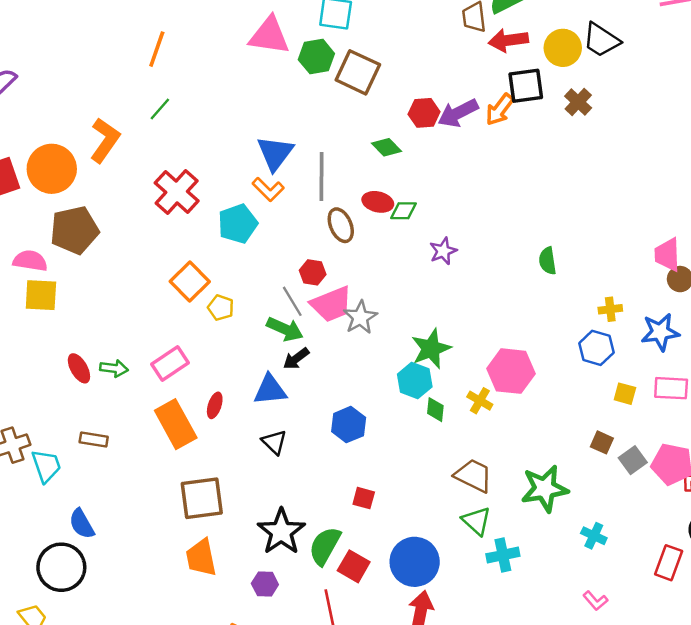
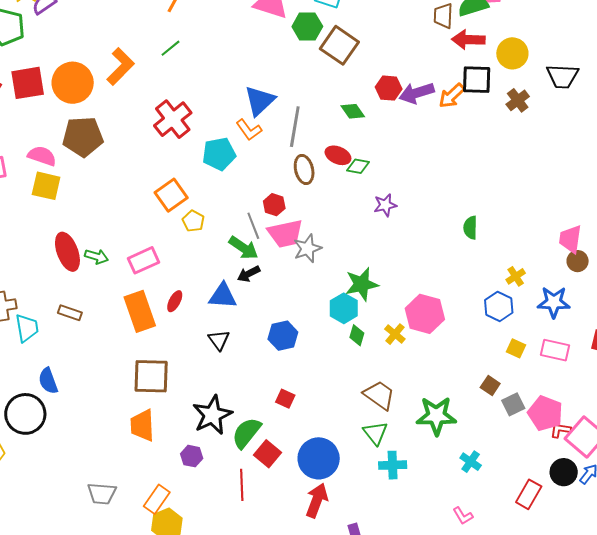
black trapezoid: (601, 40) -> (563, 76), moved, turned -40
yellow cross: (610, 309) -> (516, 276), turned -36
red ellipse: (79, 368) -> (67, 252), size x1.5

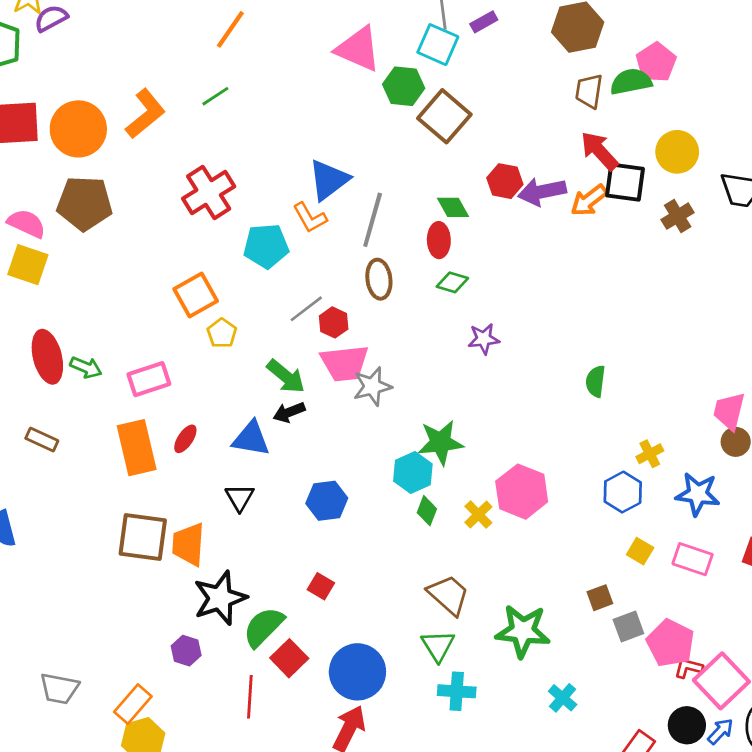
red arrow: (468, 40) -> (599, 151), moved, turned 40
red ellipse: (338, 155) -> (439, 240), moved, turned 60
gray line: (253, 226) -> (306, 309), moved, turned 68
brown square: (490, 386) -> (600, 598), turned 30
orange trapezoid: (142, 425) -> (188, 544), moved

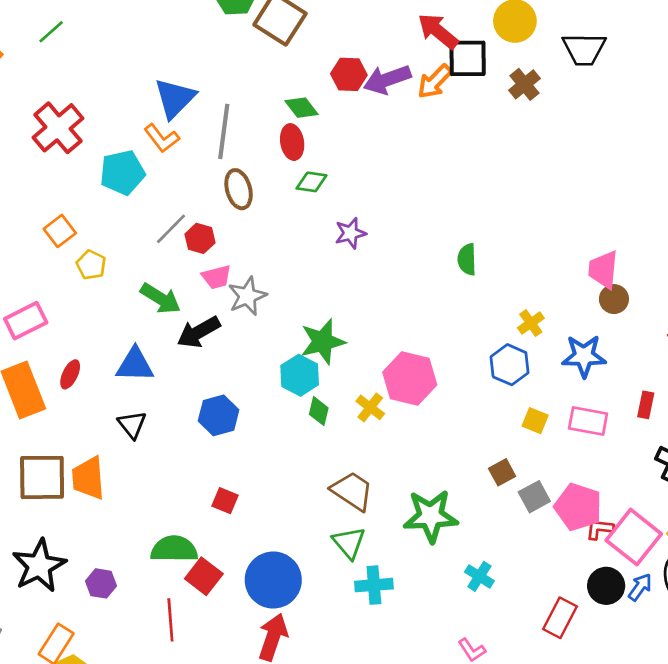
orange square: (196, 295) -> (60, 231), size x0.7
pink trapezoid: (345, 363) -> (217, 277), size x0.6
black arrow: (289, 412) -> (199, 332), moved, size x1.4
black star: (220, 598) -> (39, 566), moved
green semicircle: (264, 627) -> (174, 549), turned 54

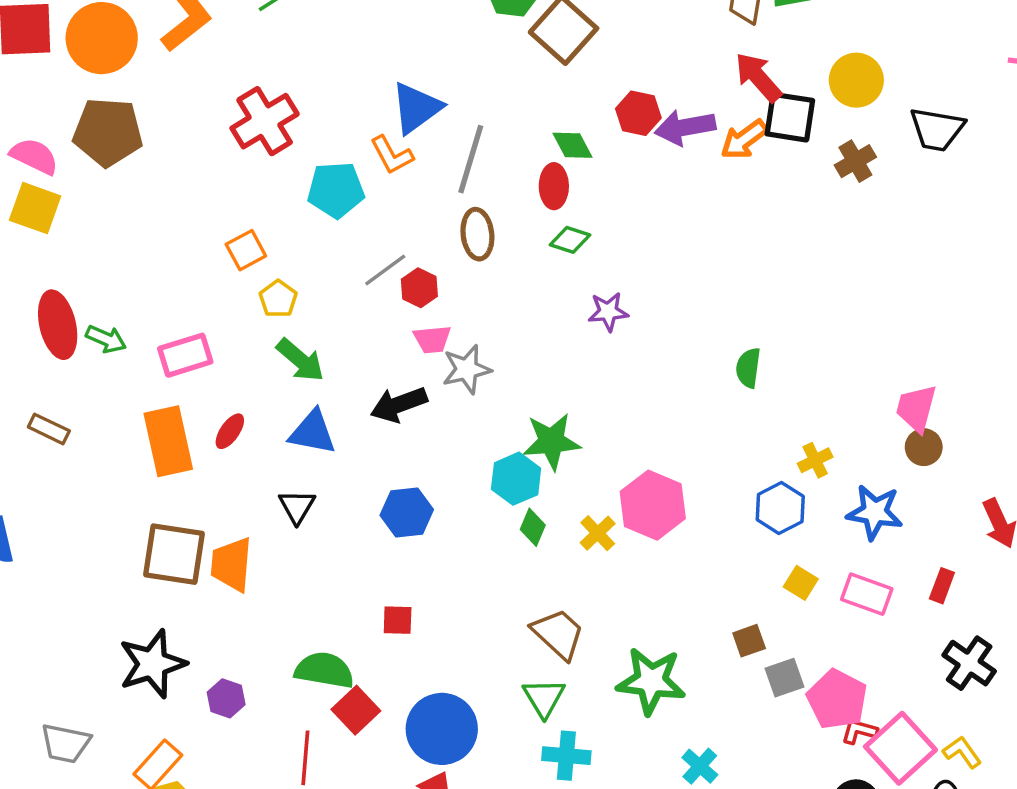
green arrow: (160, 298) -> (300, 360), moved
red square: (225, 501) -> (398, 620), turned -30

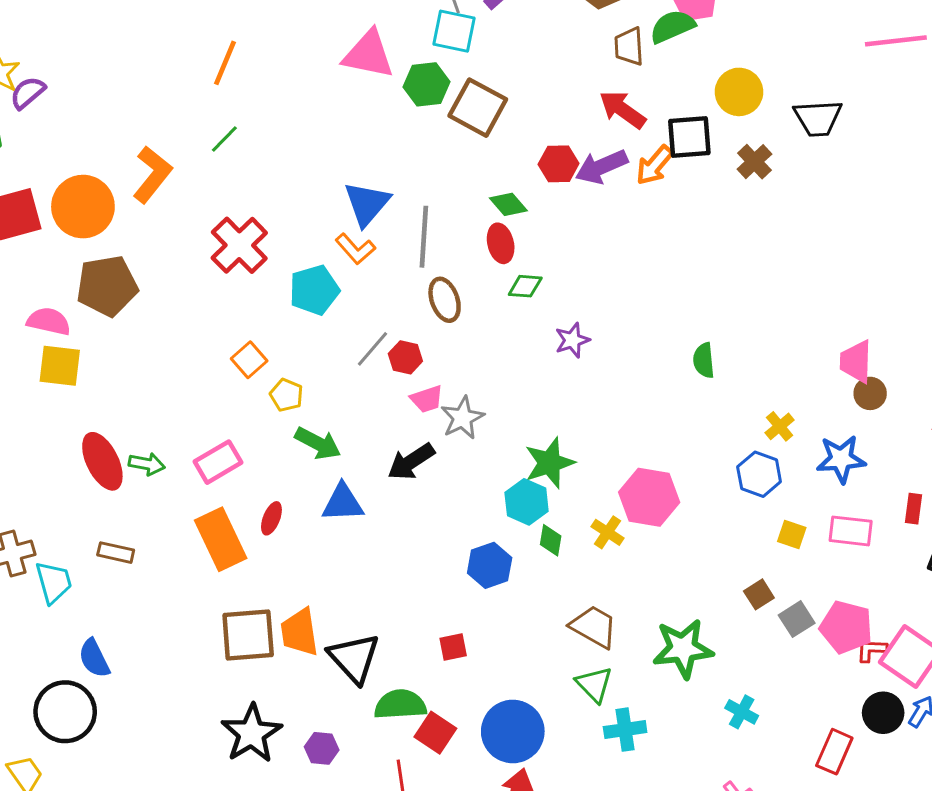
red arrow: (758, 77) -> (622, 110), moved
black triangle: (297, 506) -> (354, 658), moved, size x1.6
blue hexagon: (407, 512) -> (490, 565), moved

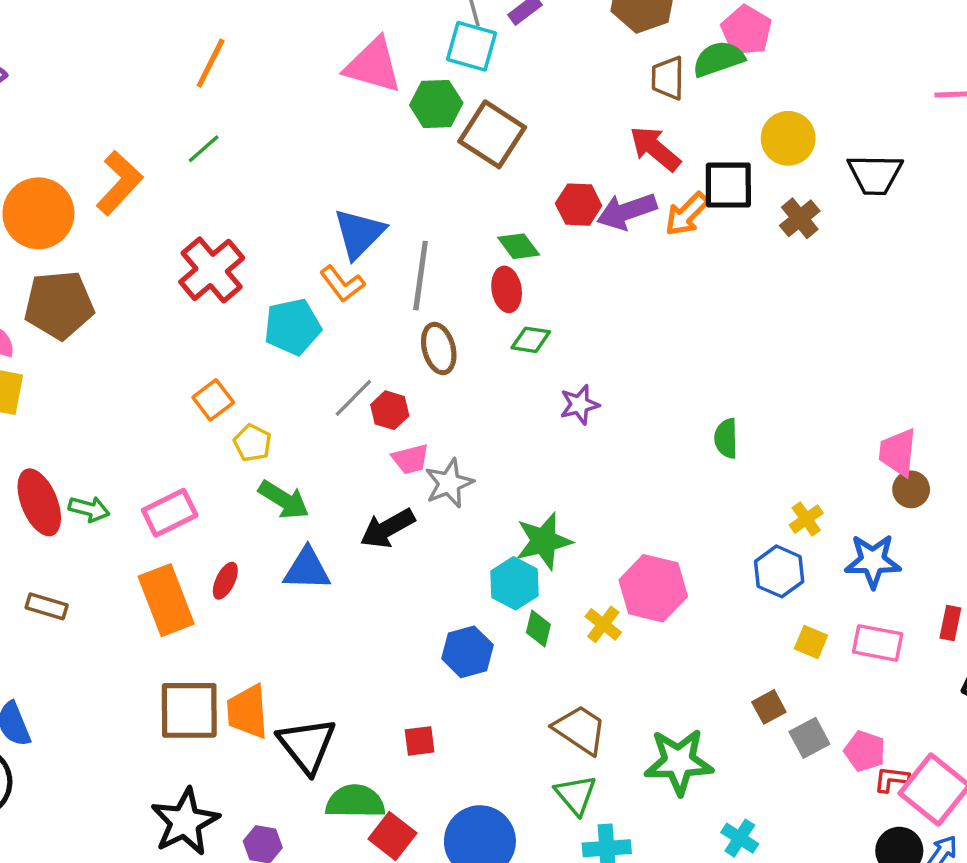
pink pentagon: (846, 627) -> (865, 751), size x0.7

